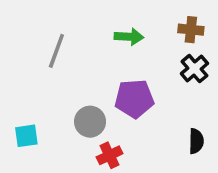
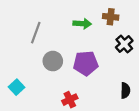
brown cross: (191, 30) -> (111, 17), moved
gray circle: (90, 122) -> (53, 61), moved
cyan square: (26, 136) -> (17, 87), turned -35

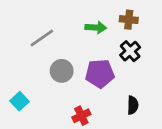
gray line: (36, 33) -> (42, 38), turned 35
black cross: (124, 44) -> (130, 51), moved
black semicircle: (125, 90) -> (133, 105), moved

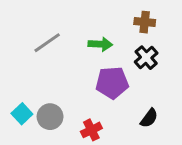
green arrow: (96, 27) -> (100, 44), moved
gray circle: (62, 71) -> (50, 117), moved
black semicircle: (133, 105) -> (149, 118), turned 36

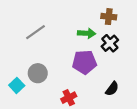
green arrow: (100, 44) -> (87, 33), moved
gray circle: (50, 117) -> (38, 73), moved

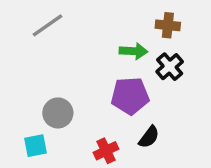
gray line: (36, 32) -> (48, 25), moved
cyan square: (17, 85) -> (36, 146), moved, turned 32
black semicircle: (112, 89) -> (149, 137), moved

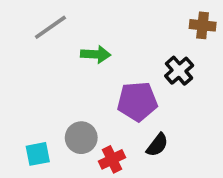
brown cross: (168, 25) -> (203, 25), moved
green arrow: (133, 51) -> (96, 54), moved
gray circle: (58, 113) -> (81, 138), moved

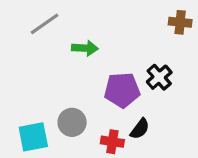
black cross: (179, 71) -> (159, 77), moved
cyan square: (38, 154) -> (33, 137), size x1.4
red cross: (112, 159) -> (112, 142), moved, turned 35

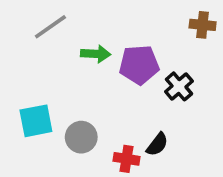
purple pentagon: (122, 90) -> (139, 65), moved
cyan square: (33, 137) -> (36, 121), moved

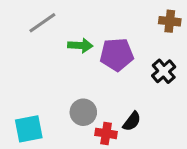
black cross: (179, 86) -> (164, 71), moved
cyan square: (36, 121) -> (29, 129), moved
gray circle: (81, 137) -> (83, 112), moved

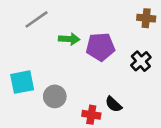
gray circle: (83, 112) -> (55, 96), moved
black semicircle: (132, 121) -> (113, 104), turned 96
cyan square: (29, 129) -> (22, 82), moved

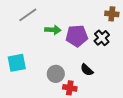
black cross: (141, 61) -> (102, 38), moved
gray circle: (55, 96) -> (56, 74), moved
black semicircle: (113, 104) -> (87, 70), moved

